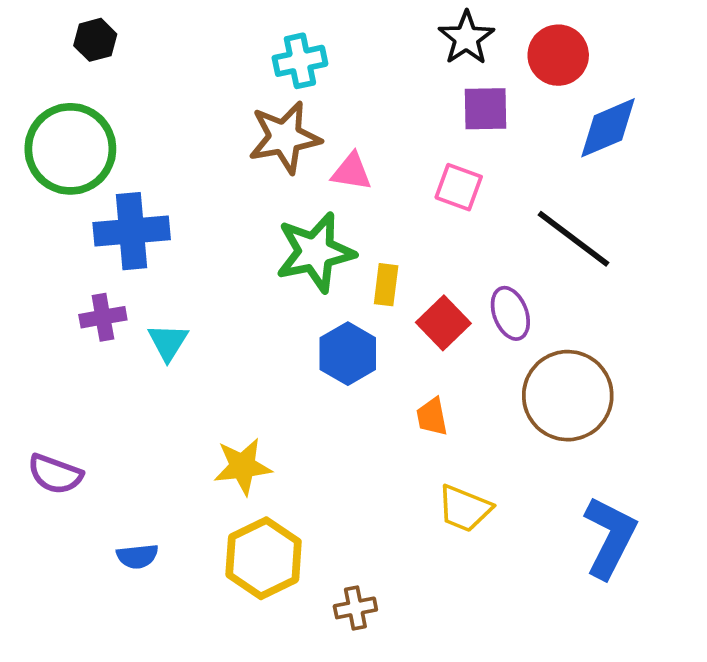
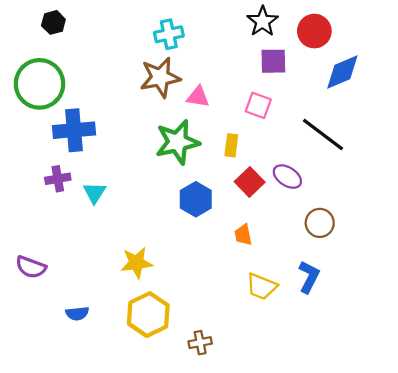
yellow rectangle: (386, 285) -> (231, 145), moved
purple ellipse: (510, 313) -> (287, 177), turned -36
brown circle: (568, 396) -> (320, 223), size x0.6
blue L-shape: (610, 537) -> (309, 277), moved, size x0.7

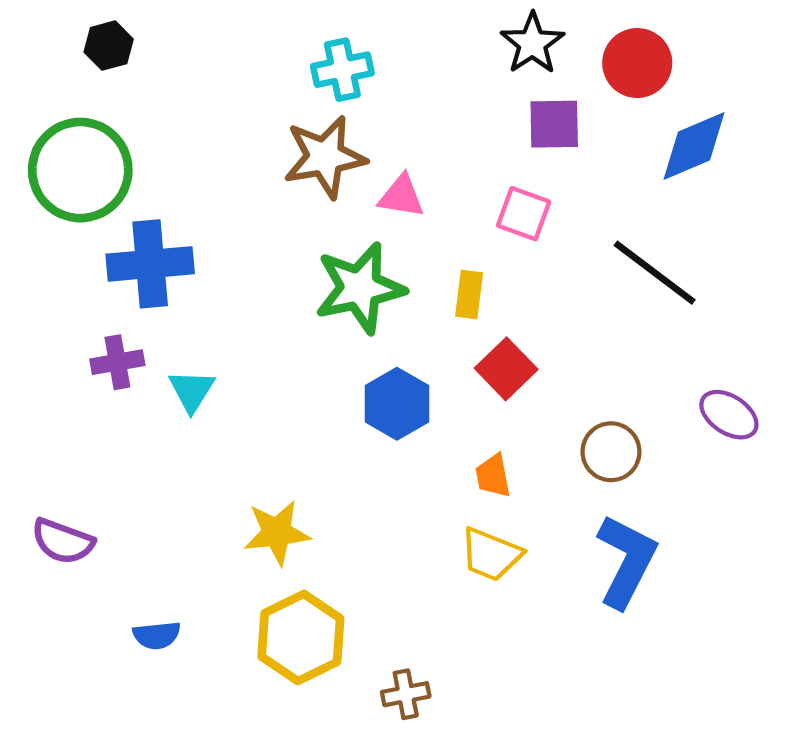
purple ellipse: (287, 177) -> (729, 415), moved
brown circle: (320, 223) -> (611, 452), moved
blue L-shape: (309, 277) -> (626, 561), size x1.4
yellow trapezoid: (262, 287) -> (491, 554), moved

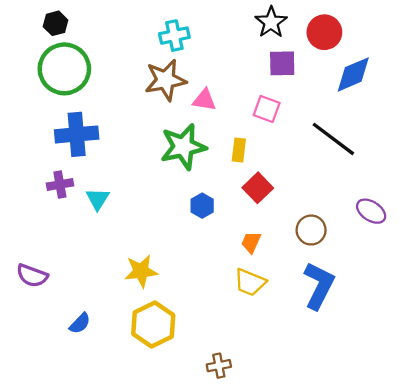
green circle: (80, 170) -> (64, 69), moved
blue hexagon: (397, 404) -> (202, 206), size x0.7
orange trapezoid: (493, 476) -> (251, 242), turned 35
blue semicircle: (157, 635) -> (80, 323), turned -40
brown cross: (406, 694) -> (219, 366), moved

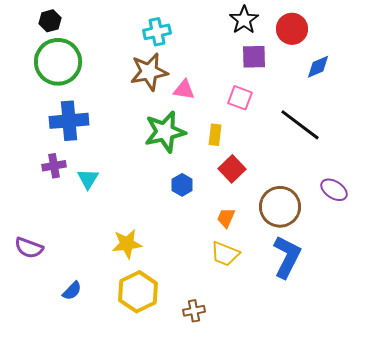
blue diamond: (353, 74) -> (318, 67), size x0.7
brown circle: (311, 230) -> (280, 207), size x1.5
brown cross: (219, 366) -> (194, 311), moved

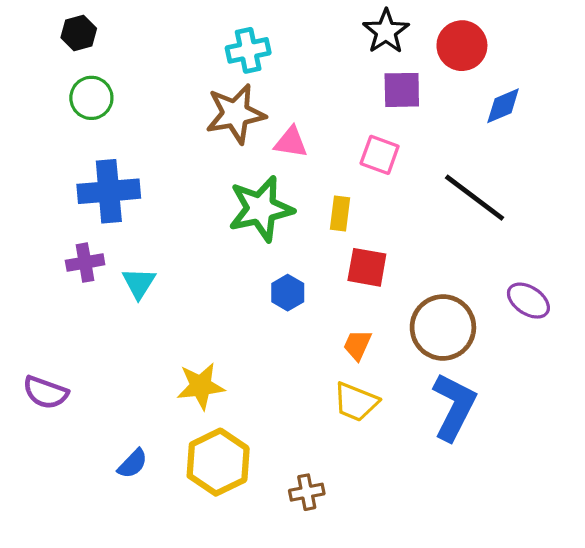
green circle: (58, 62) -> (91, 98), size x0.6
red square: (232, 169) -> (367, 267), turned -36
blue semicircle: (72, 291) -> (133, 464), moved

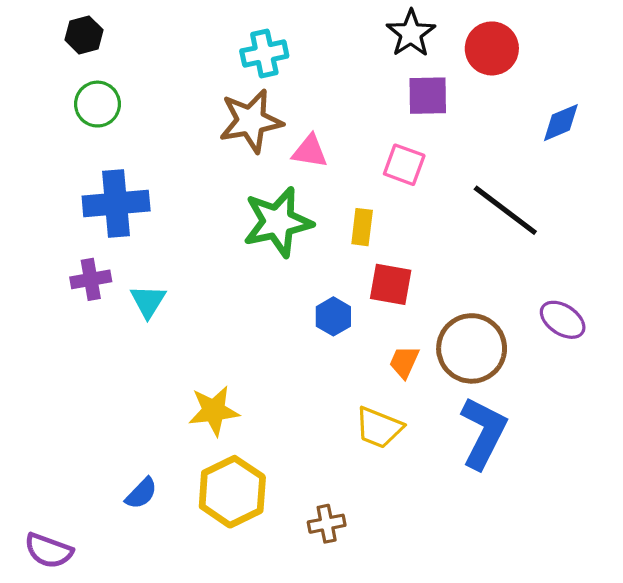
blue diamond: (503, 106) -> (561, 123), moved
blue hexagon: (288, 293) -> (333, 316), moved
orange trapezoid: (357, 345) -> (404, 362), moved
purple semicircle: (45, 392) -> (49, 551), moved

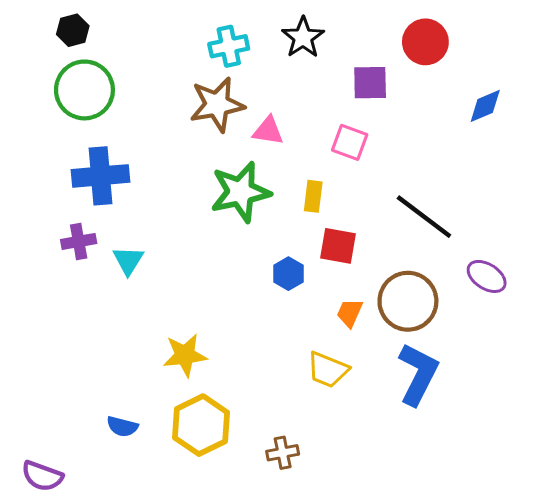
black star: (411, 33) -> (303, 38), moved
green circle: (97, 104) -> (84, 90), size x1.5
black line: (505, 210) -> (424, 217), moved
blue semicircle: (141, 493) -> (122, 427), turned 60

